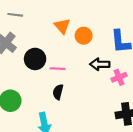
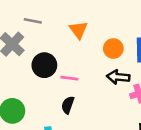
gray line: (15, 15) -> (33, 21), moved
orange circle: (84, 36) -> (113, 49), moved

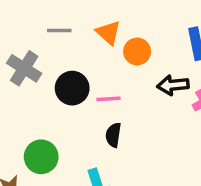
gray line: (33, 21) -> (59, 30), moved
orange circle: (113, 49) -> (137, 51), moved

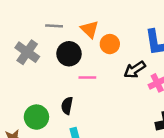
black arrow: (173, 85) -> (135, 70), turned -30
black circle: (72, 88) -> (69, 54), moved
black semicircle: (113, 135) -> (67, 106), moved

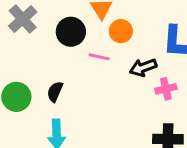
pink line: (87, 77) -> (99, 57), moved

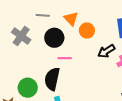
pink line: (99, 57) -> (65, 58), moved
black semicircle: (55, 92) -> (52, 79), size x1.6

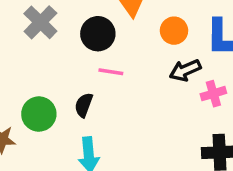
orange circle: (87, 31) -> (174, 31), moved
black semicircle: (52, 79) -> (84, 105), size x0.6

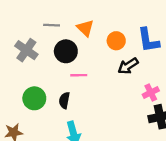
pink cross: (213, 94) -> (151, 93), moved
green circle: (39, 114) -> (34, 98), moved

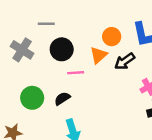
orange triangle: (85, 28) -> (99, 55), moved, turned 36
black semicircle: (64, 100) -> (62, 99), turned 49

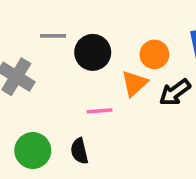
black circle: (62, 49) -> (93, 52), moved
black semicircle: (62, 99) -> (79, 151), turned -70

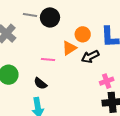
black circle: (93, 52) -> (50, 17), moved
black semicircle: (79, 151) -> (40, 83), moved, turned -48

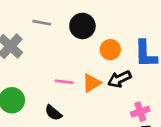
black circle: (50, 17) -> (82, 26), moved
orange triangle: (69, 48) -> (92, 83), moved

